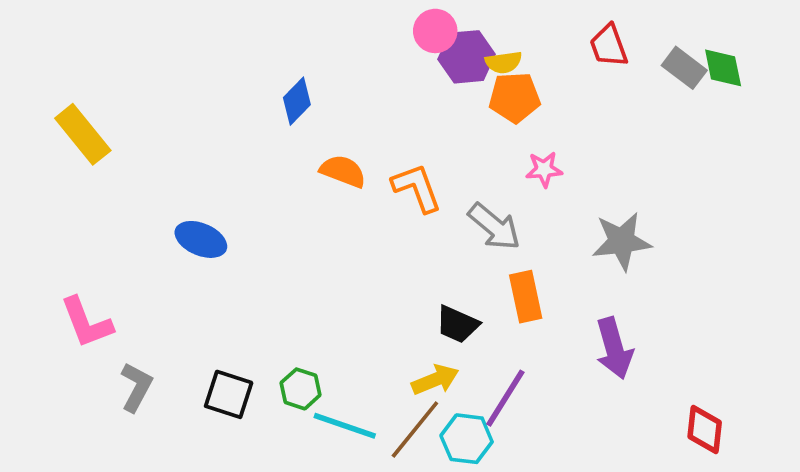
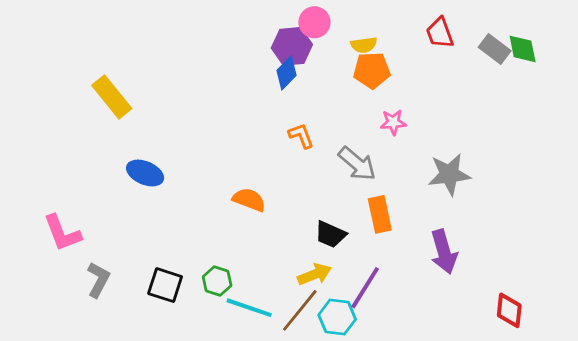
purple hexagon: (467, 57) -> (292, 46), moved
blue diamond: (297, 101) -> (286, 73), moved
yellow rectangle: (83, 134) -> (112, 97), moved
orange semicircle: (343, 171) -> (249, 200), moved
orange L-shape: (417, 188) -> (301, 136), size x0.7

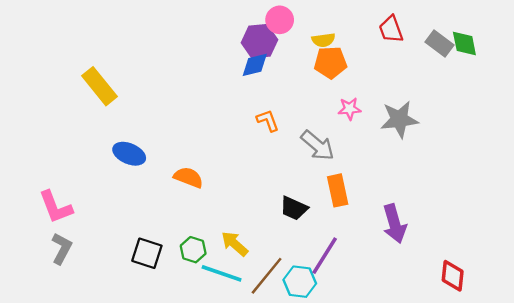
blue diamond: (286, 73) -> (255, 65), turned 32
gray star: (449, 174) -> (399, 119), moved
orange semicircle: (249, 200) -> (188, 177), moved
yellow arrow: (314, 274) -> (235, 244), moved, turned -116
gray L-shape: (98, 280) -> (62, 248), moved

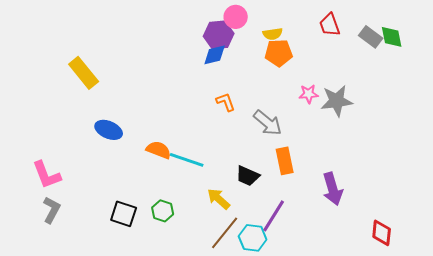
pink star: (350, 109) -> (309, 94), moved
yellow arrow: (235, 244) -> (219, 199), moved
cyan line: (222, 273) -> (187, 160), moved

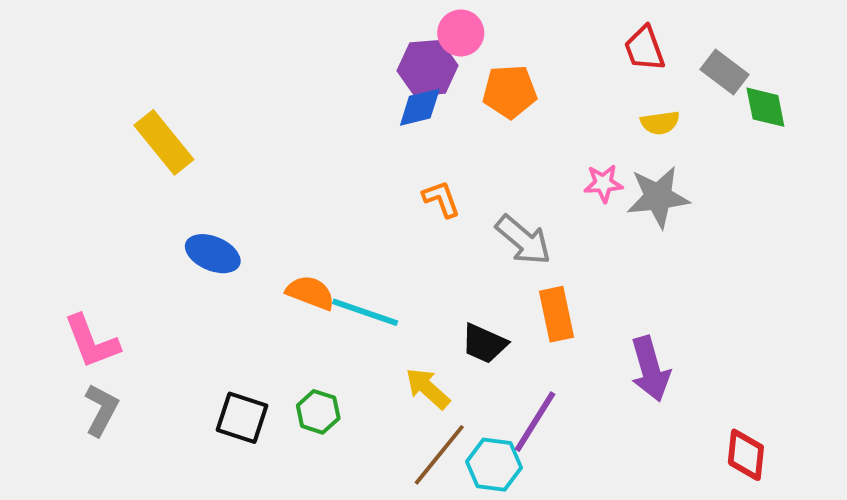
yellow semicircle: (273, 34) -> (660, 123), moved
green diamond: (392, 37) -> (765, 107), moved
orange pentagon: (279, 53) -> (510, 92), moved

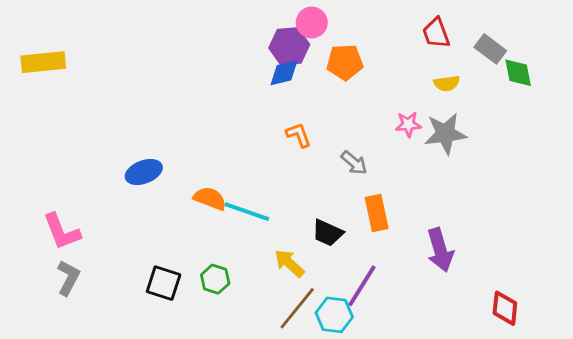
yellow rectangle: (164, 142) -> (43, 62), moved, turned -57
gray arrow: (523, 240) -> (354, 163), size x0.7
blue ellipse: (213, 254) -> (144, 172), turned -44

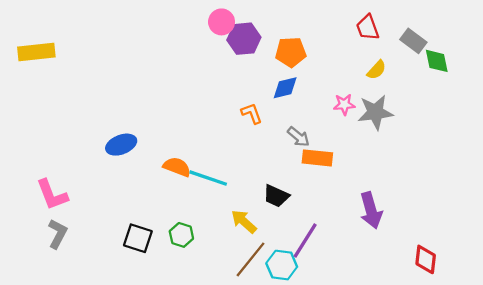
pink circle: (312, 22) -> (222, 22), moved
blue diamond: (284, 73) -> (285, 88), moved
yellow semicircle: (447, 83) -> (377, 70), turned -40
orange rectangle: (377, 213) -> (317, 158), moved, turned -72

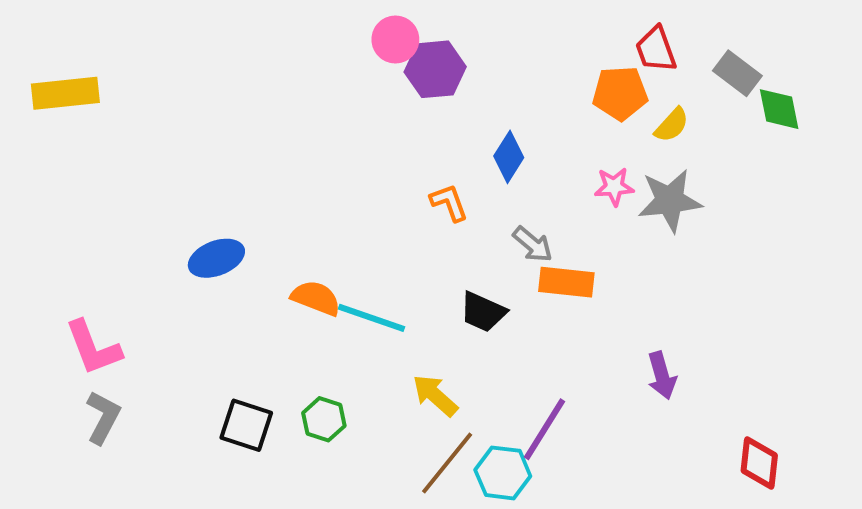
orange pentagon: (291, 52) -> (620, 93), moved
blue diamond: (285, 88) -> (509, 157), turned -44
black trapezoid: (276, 196) -> (483, 312), moved
purple arrow: (371, 210) -> (662, 376), size x0.7

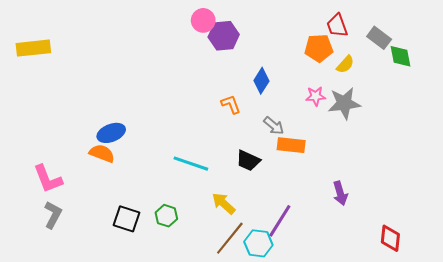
orange semicircle: (316, 298) -> (102, 153), moved

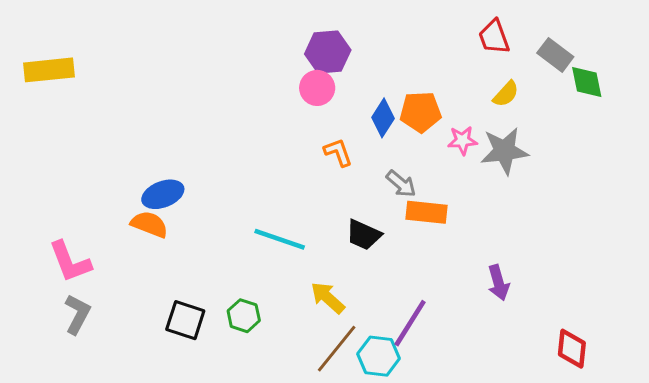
pink circle: (203, 20) -> (317, 88), moved
orange pentagon: (319, 48) -> (421, 112), moved

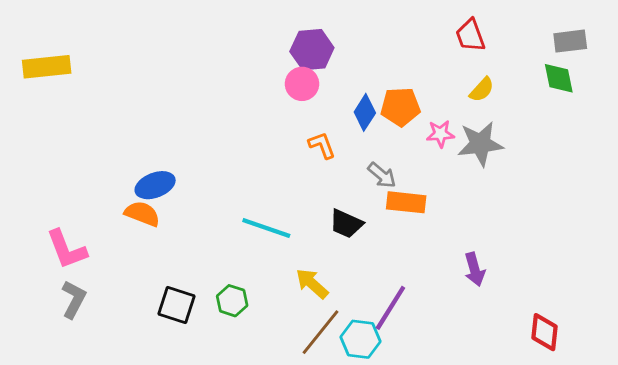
gray rectangle: (555, 55) -> (570, 41), moved, turned -44

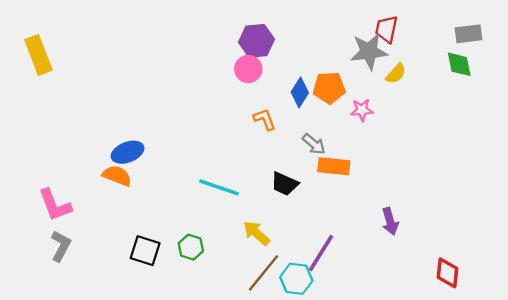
red trapezoid: (470, 35) -> (387, 29), turned 32
yellow rectangle: (47, 67) -> (38, 55), turned 75
gray star: (480, 144) -> (369, 51), moved

